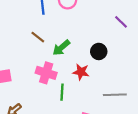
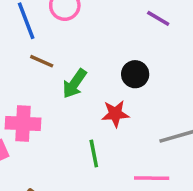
brown line: (38, 37) -> (42, 61), moved
pink cross: (46, 73) -> (23, 123), moved

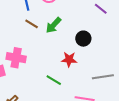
green arrow: (75, 84) -> (54, 25), moved
green line: (94, 153) -> (54, 80), turned -56

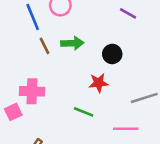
brown line: (32, 24) -> (45, 46), turned 40
green arrow: (54, 25) -> (72, 43), turned -126

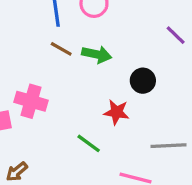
brown line: (45, 46) -> (61, 49), turned -48

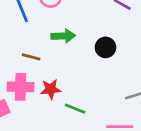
brown line: (61, 49) -> (31, 57), moved
red star: (117, 112) -> (51, 89), moved

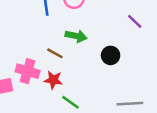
brown line: (31, 57) -> (55, 53), moved

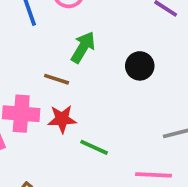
green arrow: (76, 36) -> (83, 47), turned -60

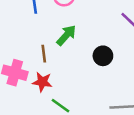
brown line: (57, 79) -> (44, 54), turned 54

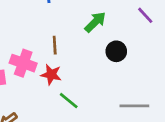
green arrow: (66, 35) -> (95, 22), moved

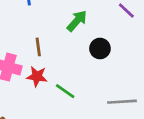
green line: (69, 101) -> (65, 91), moved

